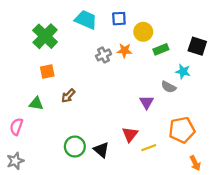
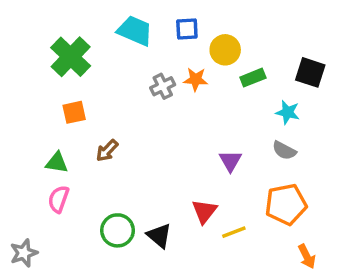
gray semicircle: (169, 87) -> (284, 151), moved
pink semicircle: (16, 127) -> (58, 199), moved

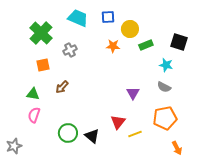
gray cross: (163, 86) -> (70, 50), moved

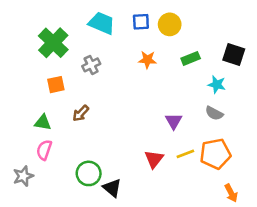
yellow circle: (130, 29) -> (170, 24), moved
yellow line: (135, 134) -> (185, 154), moved
black triangle: (92, 136) -> (112, 188), moved
gray star: (14, 146) -> (23, 176), moved

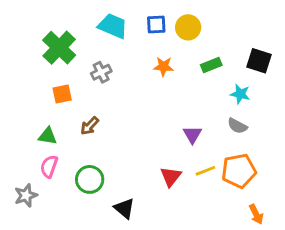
green circle: (89, 173) -> (90, 179), moved

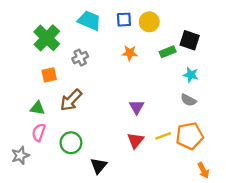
black square: (259, 61) -> (190, 40), moved
brown arrow: (90, 126) -> (71, 100), size x1.5
purple triangle: (192, 135) -> (137, 107), moved
black triangle: (124, 208) -> (99, 166), turned 30

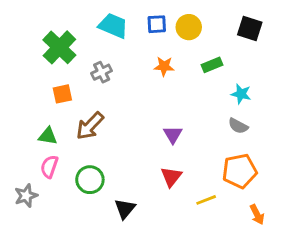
black square: (190, 40) -> (250, 29), moved
yellow line: (163, 136) -> (206, 200), moved

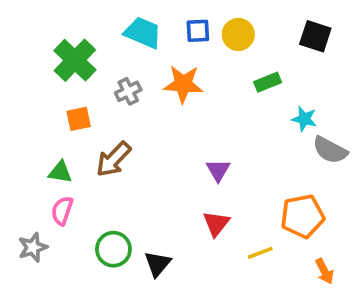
orange star: (164, 66) -> (183, 84), moved, size x1.5
gray semicircle: (238, 126) -> (330, 150), moved, size x1.4
green circle: (90, 180) -> (113, 249), moved

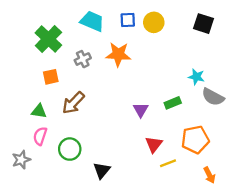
green rectangle: (268, 82) -> (173, 103), moved
red triangle: (216, 223) -> (154, 144), moved
green circle: (113, 249) -> (70, 149), moved

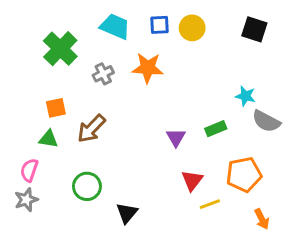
orange square: (51, 77) -> (56, 108), moved
pink semicircle: (40, 136) -> (29, 170), moved

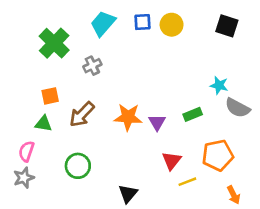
cyan trapezoid: (115, 26) -> (103, 23), turned -72
orange star: (148, 68) -> (128, 117), moved
black triangle: (127, 213) -> (128, 194), moved

